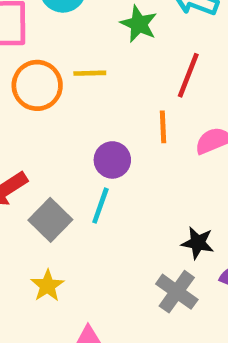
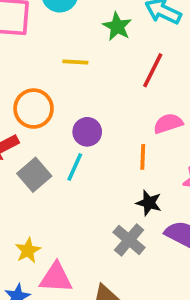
orange circle: (37, 85) -> (34, 109), moved
orange line: (163, 127) -> (143, 157), moved
yellow star: (47, 286) -> (28, 250), moved

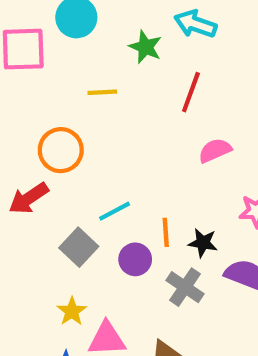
purple circle: (87, 132) -> (135, 259), moved
orange line: (143, 157) -> (166, 232), moved
cyan line: (75, 167) -> (115, 211), turned 44
gray square: (34, 175) -> (79, 247), moved

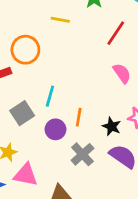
pink semicircle: (215, 150) -> (122, 73), turned 65
cyan line: (115, 211) -> (50, 96), turned -60
black star: (203, 243) -> (112, 126), moved

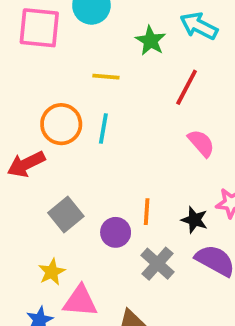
cyan line: (50, 96) -> (103, 128), moved

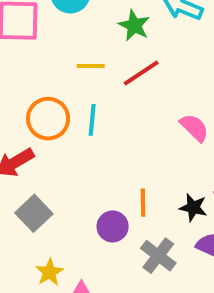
red line: (187, 87) -> (141, 73), moved, turned 33
gray square: (66, 214) -> (34, 213), moved

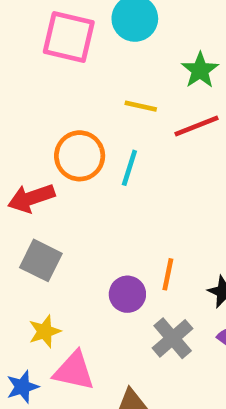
gray square: (34, 213) -> (41, 260), turned -32

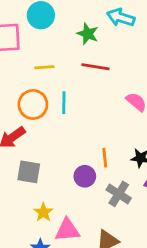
yellow line: (141, 106) -> (44, 67), moved
red line: (197, 126) -> (95, 67), turned 48

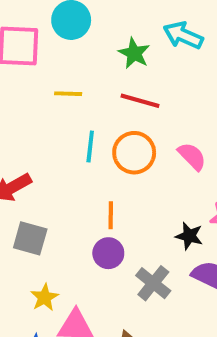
orange circle: (33, 104) -> (134, 153), moved
orange line: (105, 158) -> (111, 215), moved

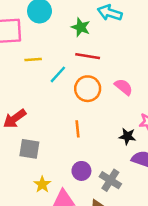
yellow line: (68, 94) -> (33, 60), moved
cyan line: (90, 146) -> (58, 74), moved, turned 42
purple circle: (108, 253) -> (81, 171), moved
gray cross: (153, 283) -> (110, 180), moved

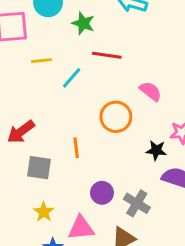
green star: (81, 27) -> (83, 23), moved
orange circle: (88, 89) -> (116, 117), moved
orange line: (78, 129) -> (76, 148), moved
yellow star: (42, 184) -> (44, 212), moved

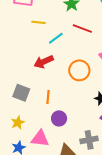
red arrow: (21, 132) -> (44, 62), moved
orange line: (76, 148) -> (48, 97), moved
gray cross: (137, 203) -> (89, 140), moved, turned 36

